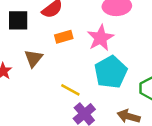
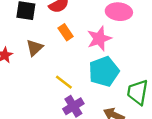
orange rectangle: (64, 37) -> (66, 32), turned 63

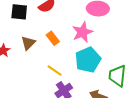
orange rectangle: (66, 32) -> (53, 38), moved

